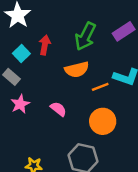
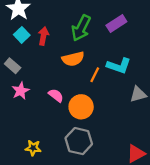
cyan square: (21, 54) -> (22, 35), moved
orange line: (100, 87) -> (95, 75), turned -42
orange circle: (103, 121) -> (81, 107), moved

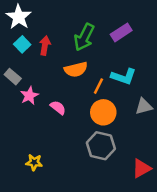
pink star: (21, 91) -> (29, 96), moved
orange circle: (81, 107) -> (103, 112), moved
gray hexagon: (79, 141) -> (101, 146), moved

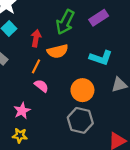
red arrow: (45, 46) -> (36, 38), moved
orange line: (99, 86) -> (36, 66), moved
pink star: (29, 96) -> (22, 111), moved

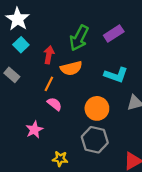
yellow star: (20, 135) -> (60, 159), moved

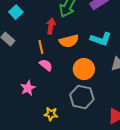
red arrow: (49, 55) -> (51, 26), moved
orange semicircle: (71, 68) -> (69, 41), moved
orange line: (49, 84) -> (41, 47), turned -40

